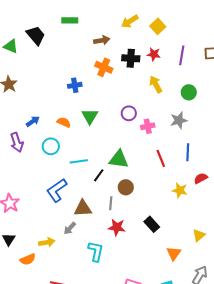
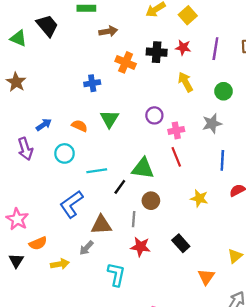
brown arrow: (102, 40) -> (108, 31), moved
red line: (161, 158) -> (176, 157), moved
yellow star: (180, 190) -> (199, 198), moved
orange semicircle: (28, 259) -> (38, 243), moved

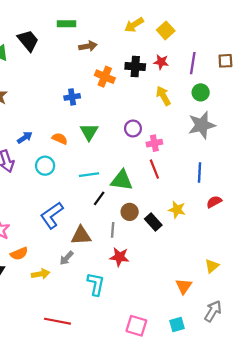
green circle: (223, 91) -> (201, 92), moved
gray star: (212, 124) -> (202, 125), moved, size x1.4
cyan line: (97, 171) -> (89, 175), moved
black rectangle: (181, 243) -> (153, 222), moved

